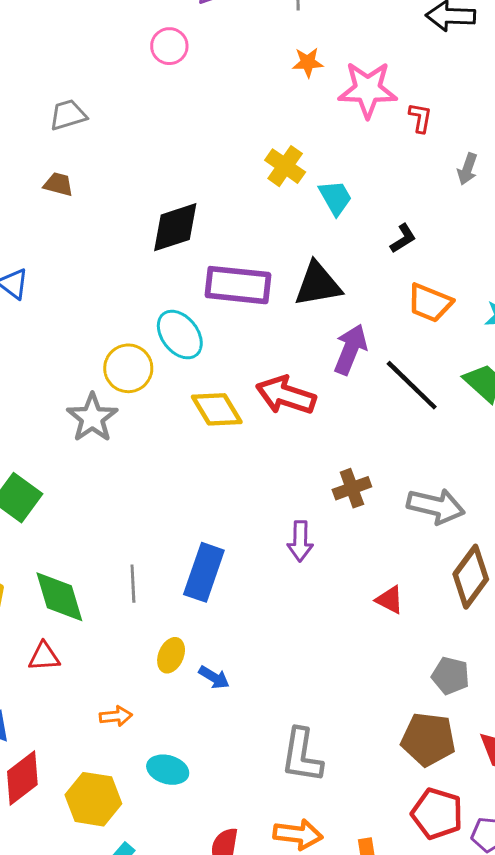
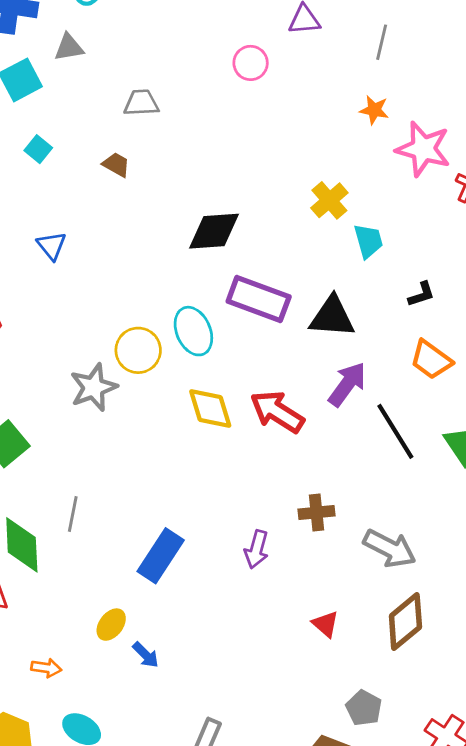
gray line: (133, 584) -> (73, 514), moved

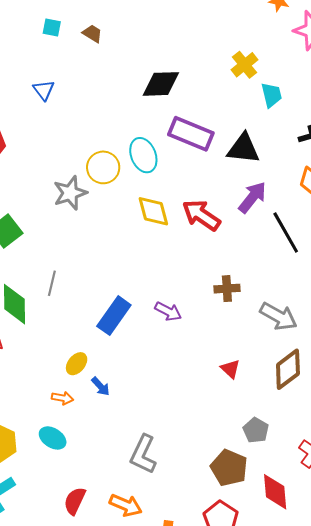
cyan square: (38, 149) -> (52, 28), moved, turned -30
purple arrow: (257, 549) -> (168, 311), moved, turned -80
orange arrow: (46, 668) -> (62, 398), moved

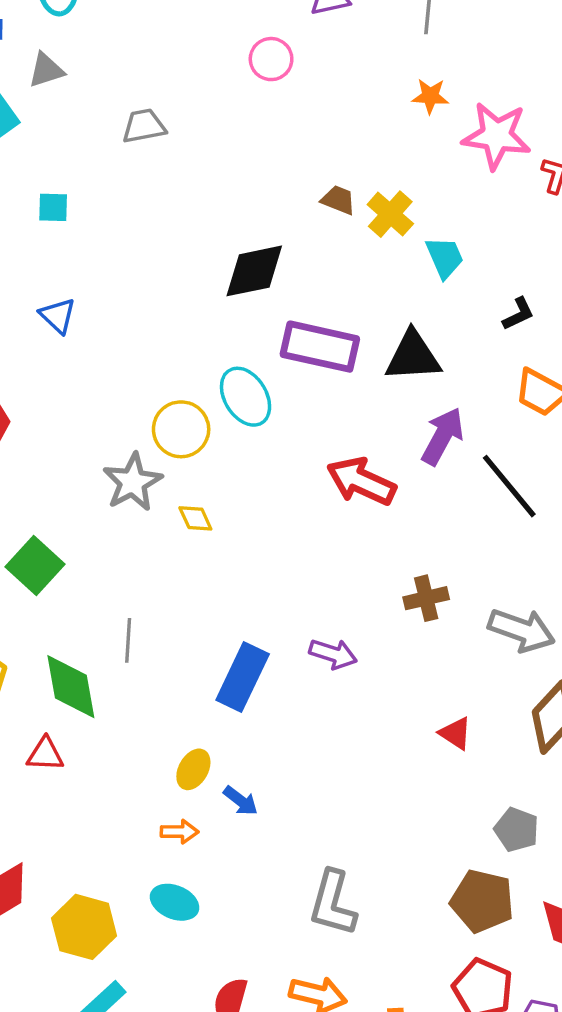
brown trapezoid: (92, 34) -> (338, 200), moved
yellow diamond: (153, 211) -> (195, 518), moved, size x0.6

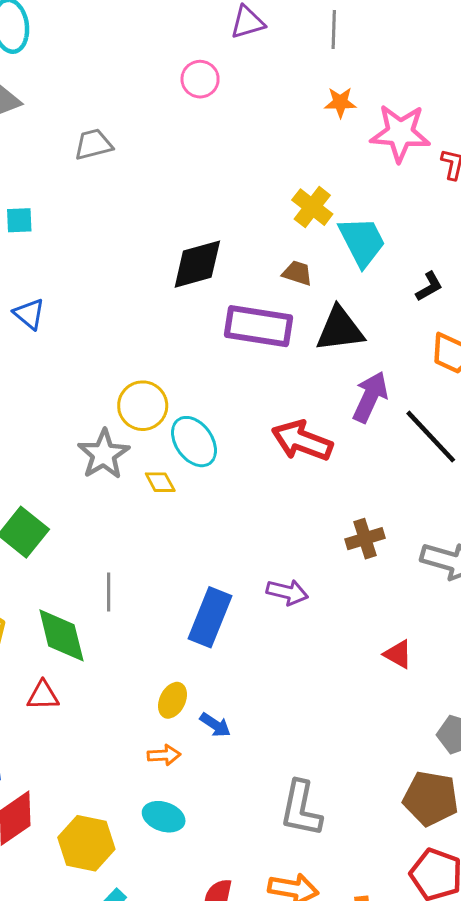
brown trapezoid: (338, 200) -> (297, 273), moved
cyan trapezoid: (445, 257) -> (362, 242), size x1.4
cyan ellipse: (246, 397) -> (194, 442), moved

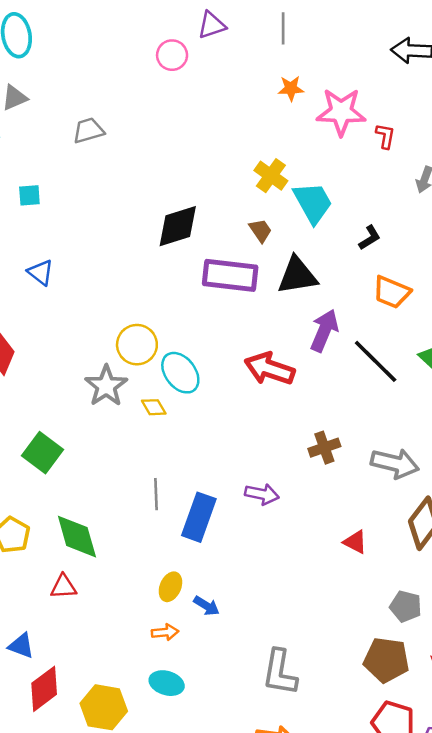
pink circle: (200, 79) -> (172, 55), moved
brown trapezoid: (297, 273) -> (260, 230), turned 40
gray line: (109, 592) -> (156, 494), moved

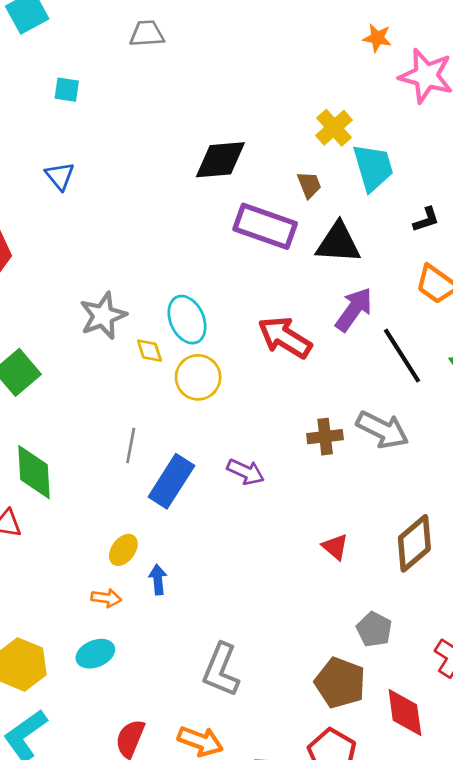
yellow circle: (137, 345) -> (198, 377), moved
gray arrow: (395, 463) -> (382, 430), moved
blue arrow: (206, 606) -> (158, 579), turned -140
cyan ellipse: (167, 683) -> (95, 654), turned -52

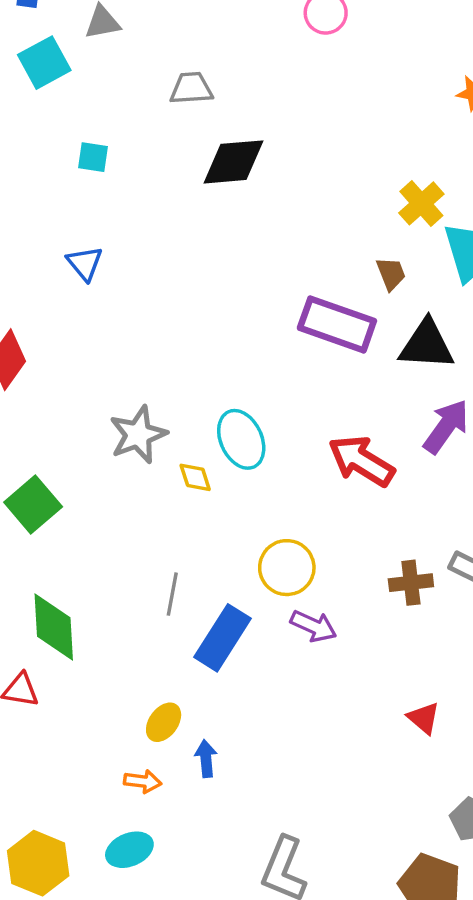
black diamond: (220, 160) -> (233, 162), moved
yellow circle: (198, 377) -> (287, 568), moved

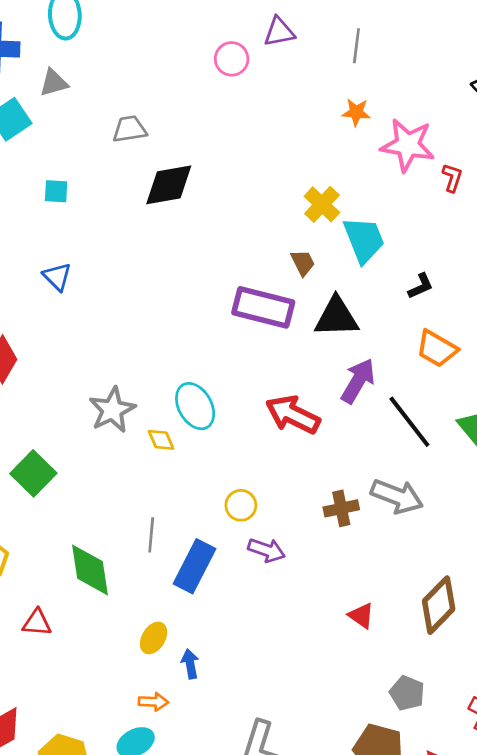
yellow circle: (287, 568) -> (241, 505), size x0.7
green diamond: (54, 627) -> (90, 570), moved
orange arrow: (143, 781) -> (153, 702), moved

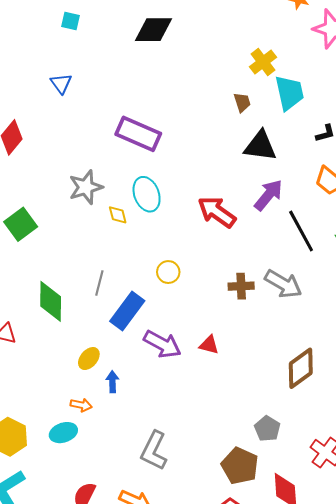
purple rectangle: (263, 307) -> (138, 134), moved
purple arrow: (266, 550) -> (162, 344), moved, size x1.4
red triangle: (361, 616) -> (209, 345), moved, turned -30

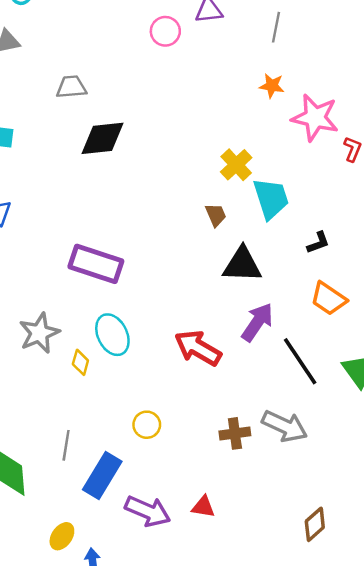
yellow diamond: (118, 215) -> (80, 362), turned 35
brown diamond: (301, 368) -> (315, 524), size x0.7

